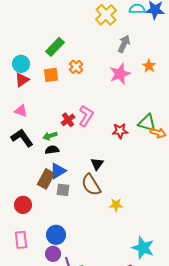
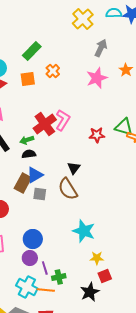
red cross: (68, 120) -> (45, 124), size x1.6
yellow star: (116, 205) -> (97, 258), moved
cyan star: (143, 248) -> (84, 231), moved

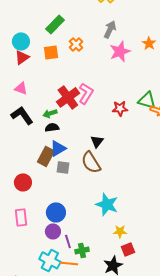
gray arrow: (101, 48) -> (110, 29), moved

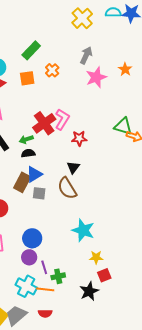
red star: (120, 108) -> (79, 138), moved

